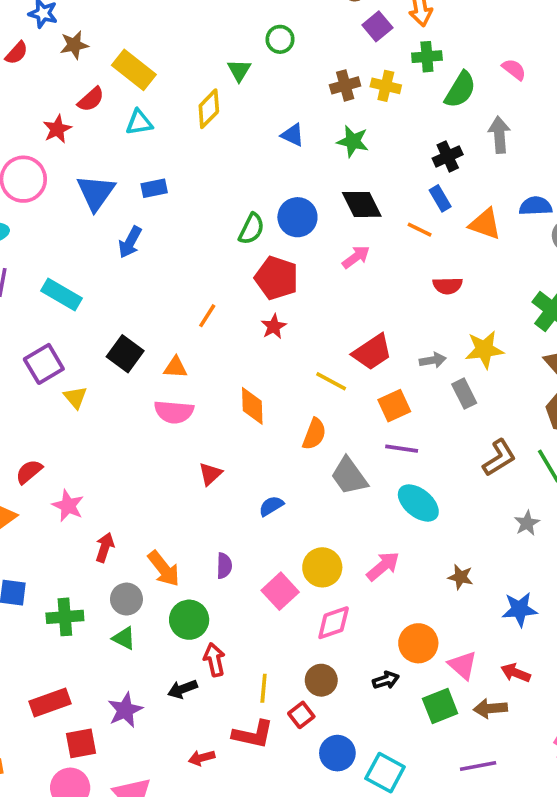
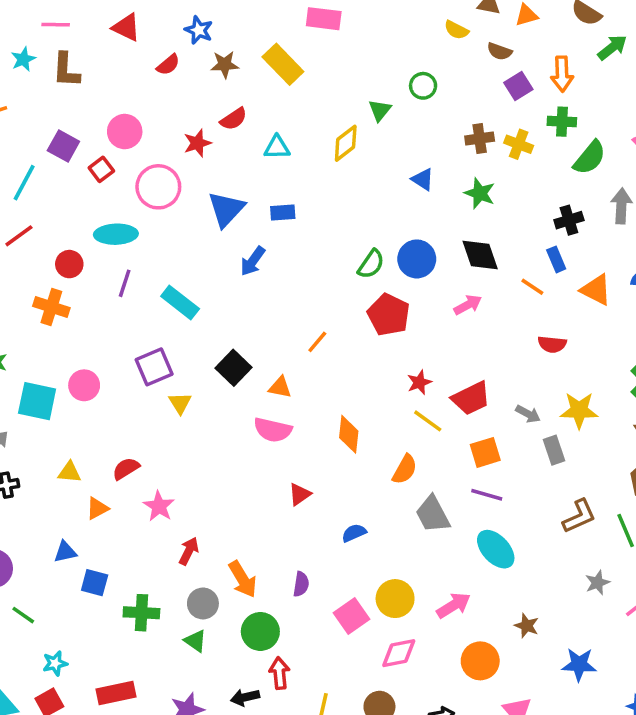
yellow rectangle: (134, 70) -> (283, 64), moved
red star: (274, 326) -> (419, 382), moved
gray arrow: (433, 360) -> (528, 414), turned 30
orange circle: (418, 643) -> (480, 661), moved

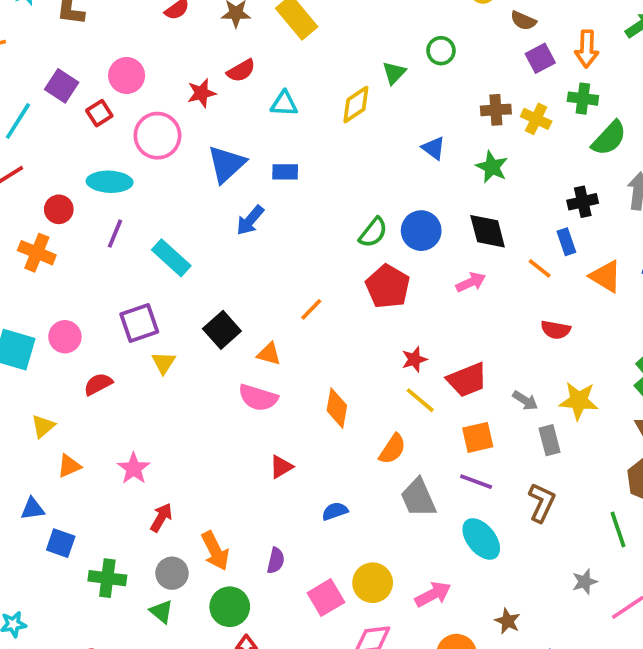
red semicircle: (126, 469) -> (98, 384), moved
yellow triangle: (70, 472) -> (43, 426), turned -50
brown L-shape: (579, 516) -> (542, 503), moved, turned -45

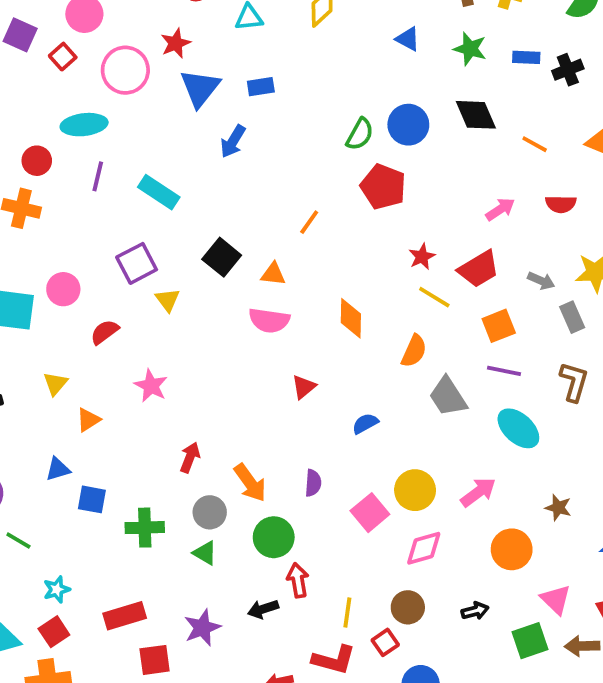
red star: (202, 93) -> (176, 43), moved
blue rectangle: (566, 242) -> (526, 57), moved, turned -60
pink arrow: (471, 282) -> (500, 209), moved
pink star: (134, 468) -> (151, 386), moved

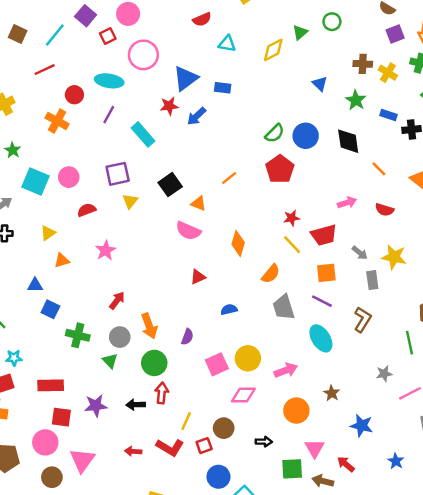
red star: (176, 43) -> (169, 106), moved

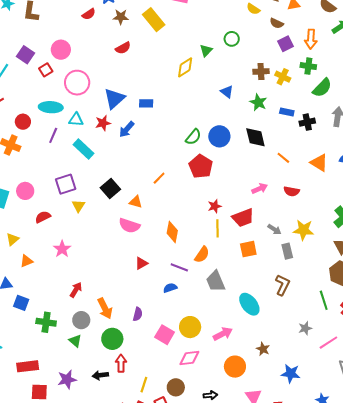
cyan triangle: (227, 44) -> (76, 120), moved
yellow line: (292, 245) -> (217, 228), turned 48
purple line: (322, 301) -> (179, 267), moved
pink square: (217, 364) -> (165, 335), turned -30

